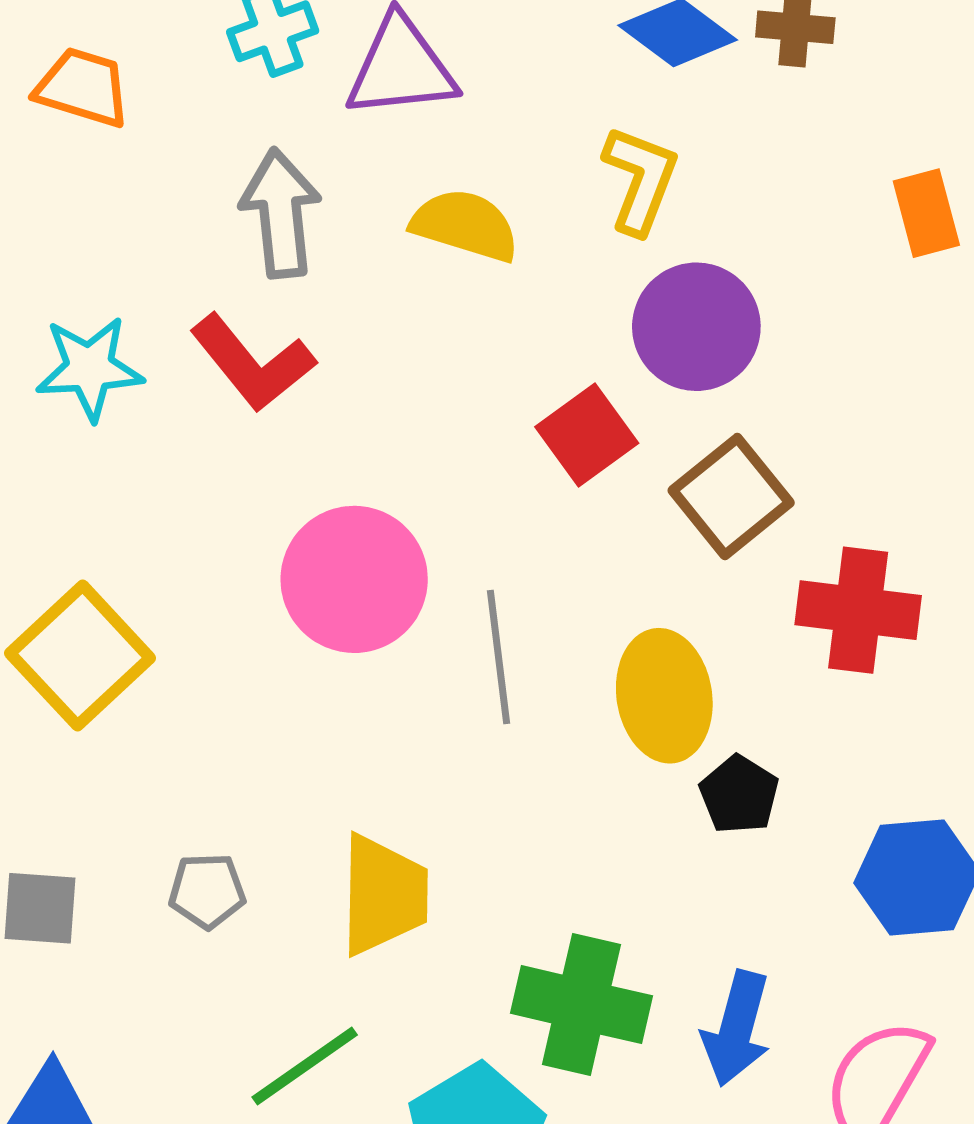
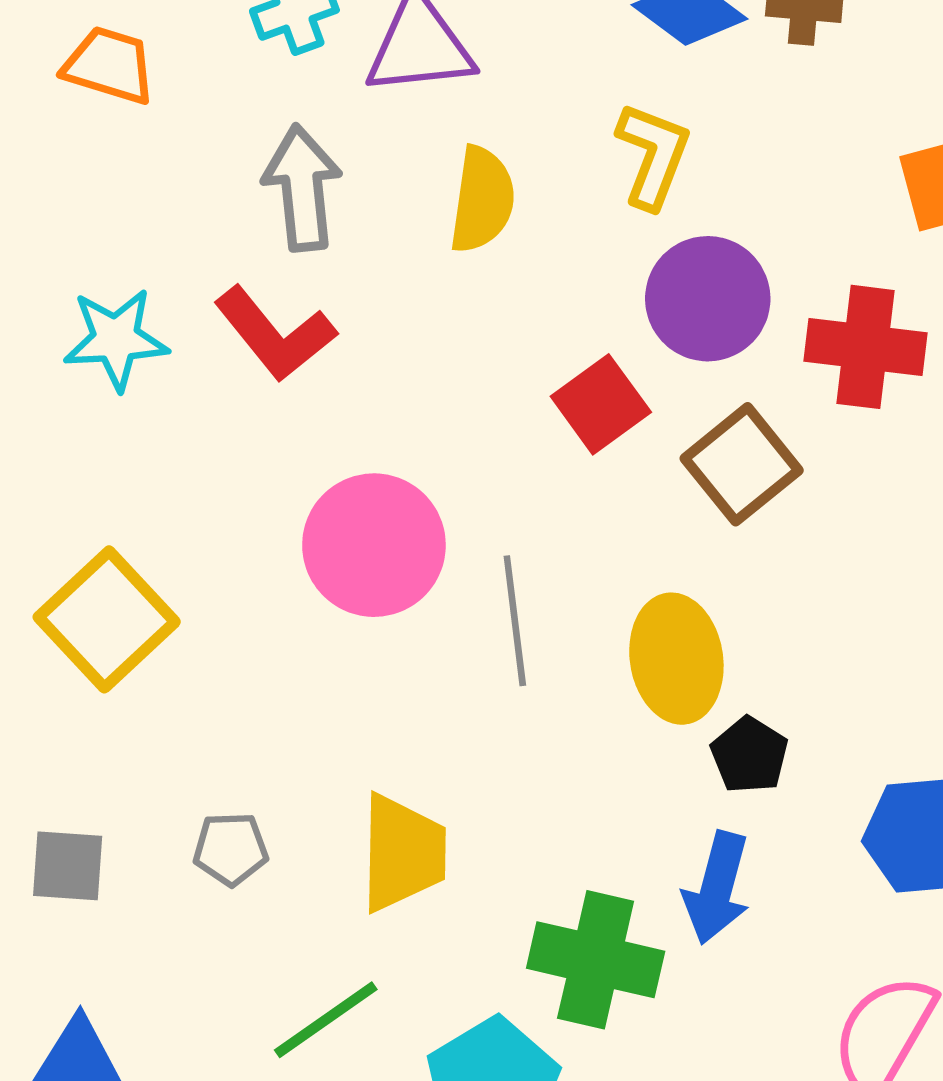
yellow semicircle: (465, 225) -> (482, 200), turned 81
red cross: (858, 610) -> (865, 347), moved
blue arrow: (736, 1029) -> (717, 888), moved

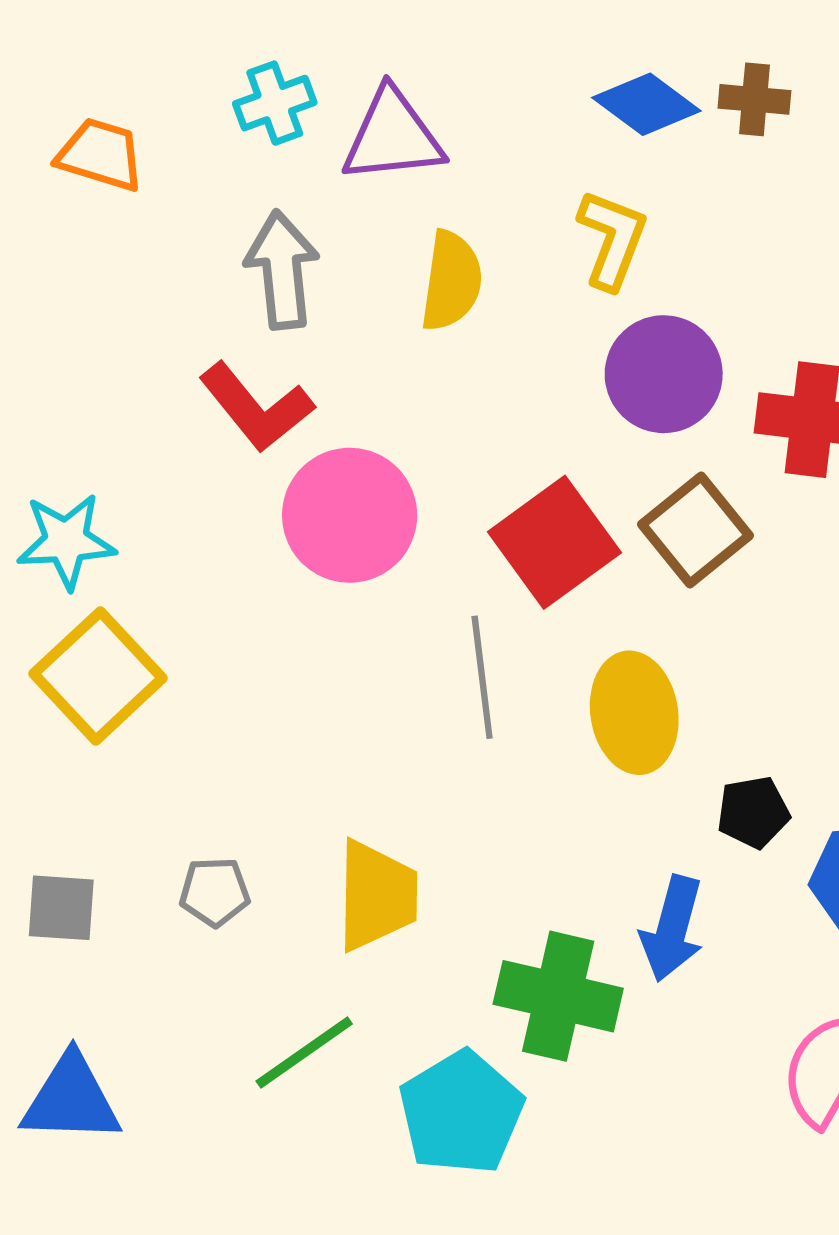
cyan star: (116, 339) -> (66, 541), moved
red square: (601, 404) -> (554, 542), moved, size x1.4
pink circle: (374, 545) -> (350, 515), moved
black pentagon: (749, 755) -> (753, 812), moved, turned 30

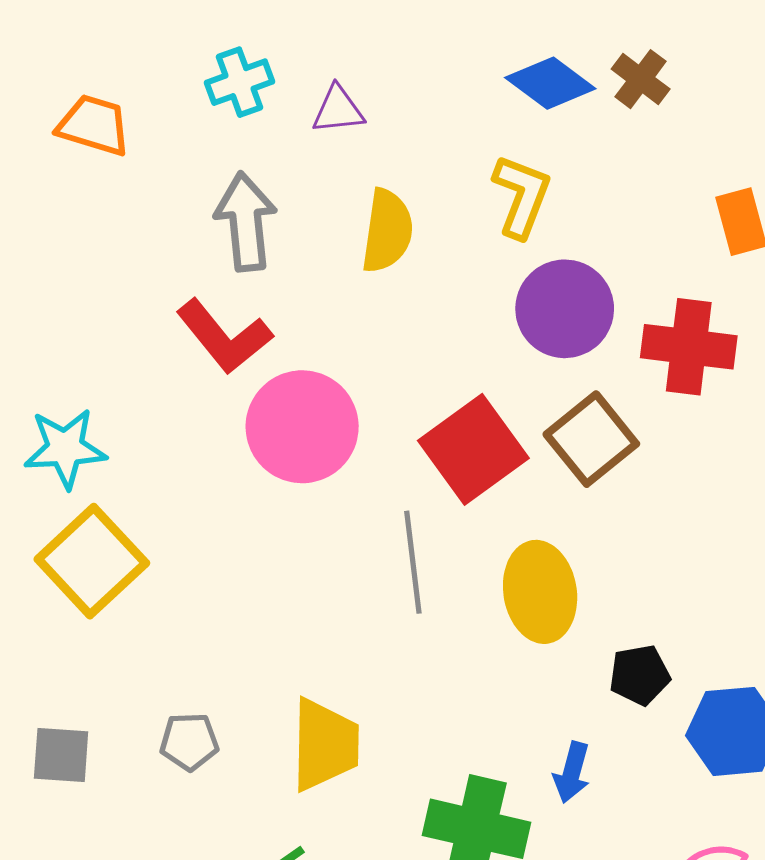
brown cross: (754, 99) -> (641, 79), turned 32
purple triangle: (393, 136) -> (338, 110), size x0.6
blue arrow: (672, 929) -> (572, 772), size x0.7

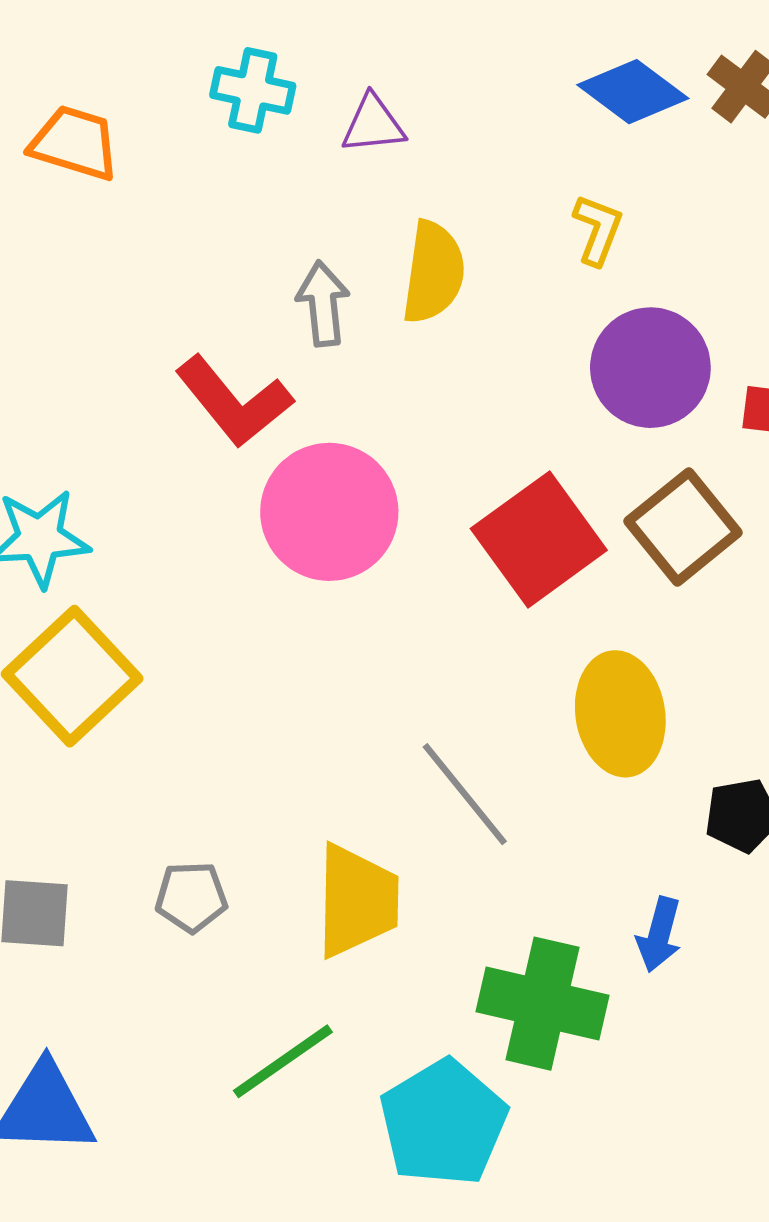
cyan cross: (240, 82) -> (253, 90), turned 32
yellow L-shape: (522, 196) -> (598, 230), size x0.7
gray arrow: (246, 222) -> (323, 304), moved, size x0.7
gray line: (413, 562) -> (465, 794), moved, turned -32

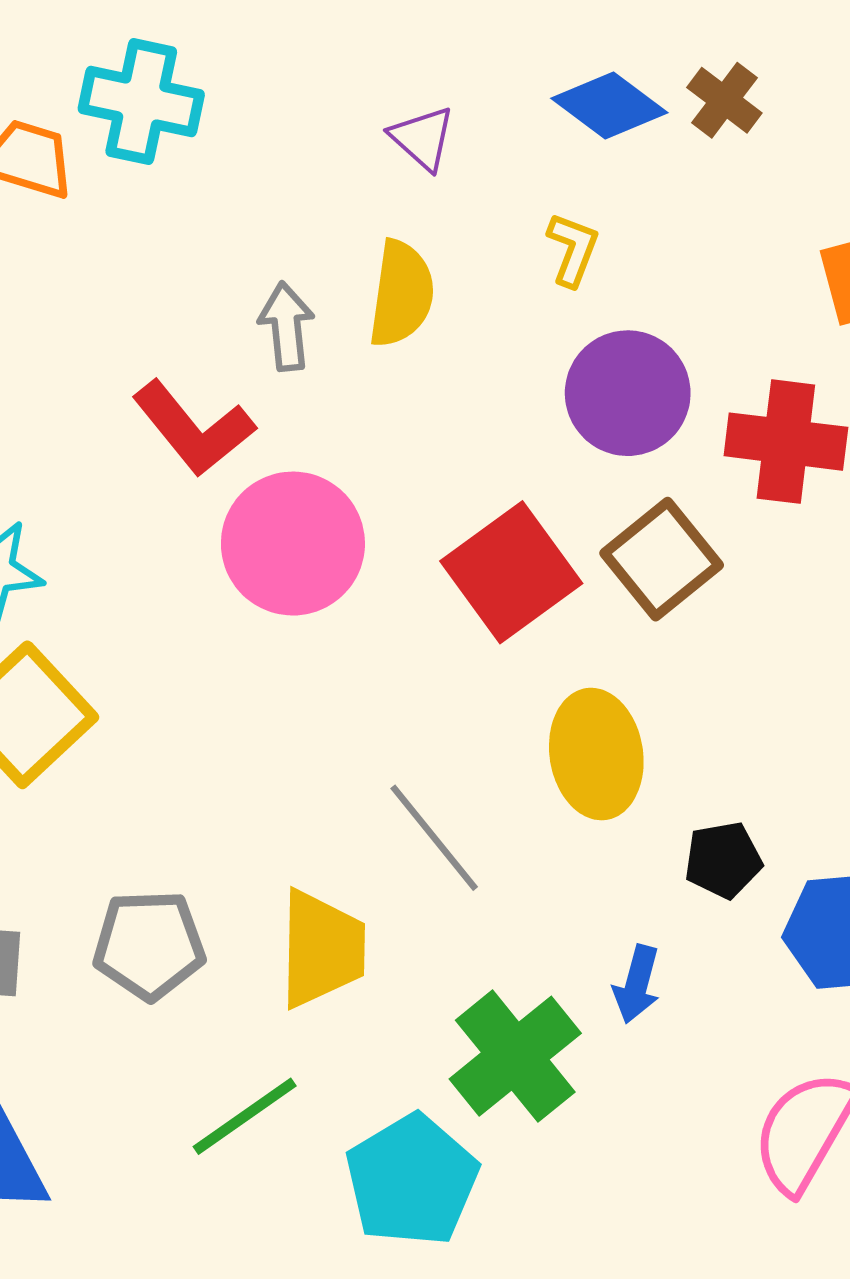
cyan cross: (253, 90) -> (141, 102), moved, size x1.4
purple triangle: (373, 124) -> (422, 138), moved, turned 48
gray pentagon: (191, 897) -> (149, 945), size x1.5
green cross: (543, 1004) -> (515, 1056), turned 38

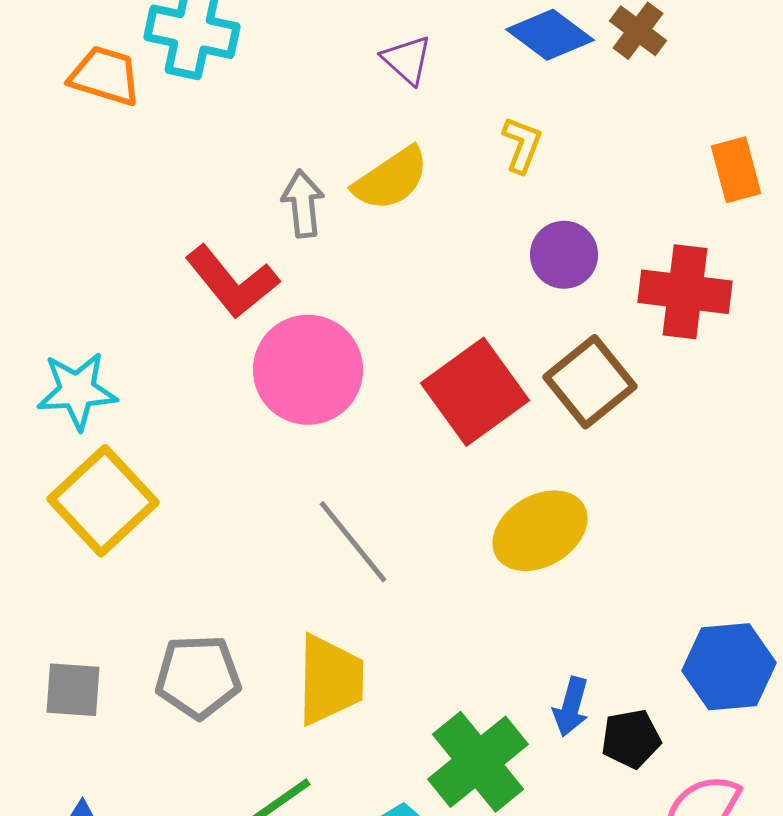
yellow semicircle: (401, 294) -> (391, 179), turned 48
purple circle: (628, 393) -> (564, 255), size x0.7
yellow ellipse: (596, 754) -> (540, 531), turned 68
gray line: (434, 838) -> (353, 542), moved
black pentagon: (723, 860) -> (631, 739), moved

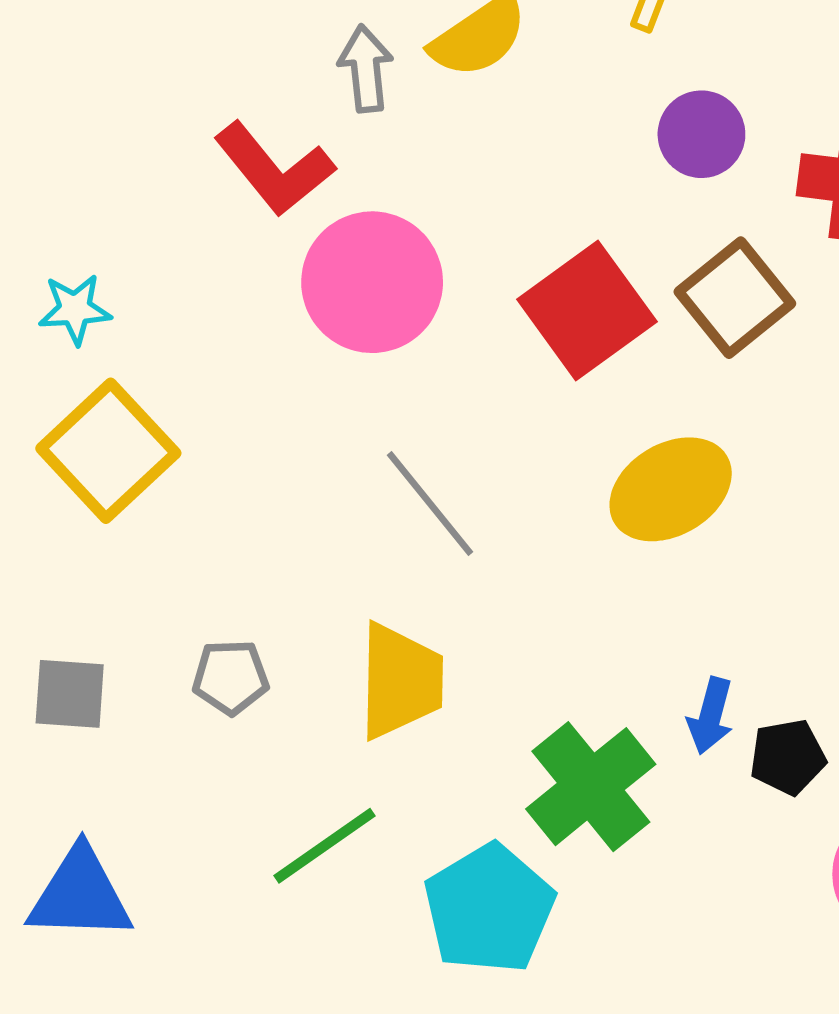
cyan star: (77, 391) -> (75, 309), size x0.7
gray pentagon: (198, 677) -> (231, 677), size x0.7

